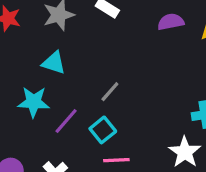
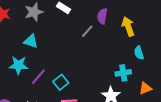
purple semicircle: (171, 22) -> (102, 16), turned -70
gray line: (110, 92) -> (87, 31), moved

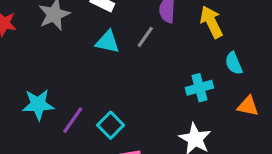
cyan triangle: (31, 41) -> (108, 42), moved
cyan cross: (123, 73) -> (199, 88), moved
orange triangle: (145, 88) -> (248, 106), moved, turned 40

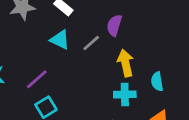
yellow arrow: (211, 22) -> (125, 63), moved
purple line: (73, 120) -> (37, 79), moved

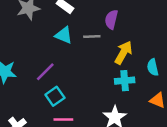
gray line: (91, 43) -> (92, 37), turned 42
yellow arrow: (125, 63) -> (123, 53), turned 45

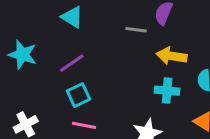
cyan triangle: (64, 35) -> (72, 17), moved
yellow arrow: (123, 53) -> (172, 56), turned -120

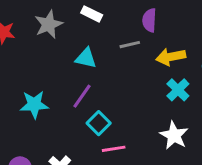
cyan triangle: (72, 17) -> (86, 58), moved
cyan cross: (167, 91) -> (178, 90), turned -30

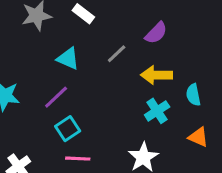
purple semicircle: (149, 20) -> (156, 33), moved, turned -150
gray line: (130, 45) -> (117, 54), turned -42

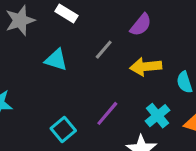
purple line: (56, 97) -> (107, 113), moved
cyan cross: (157, 111) -> (157, 116), moved

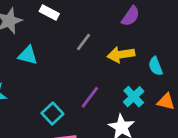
purple semicircle: (141, 25) -> (131, 16), moved
cyan triangle: (56, 60) -> (28, 55), moved

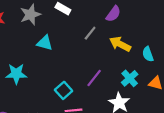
purple semicircle: (131, 16) -> (113, 14), moved
yellow arrow: (121, 55) -> (120, 44), turned 35

